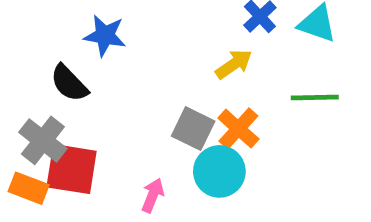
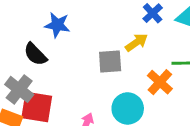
gray square: (193, 129) -> (110, 62), moved, turned -30
orange cross: (238, 129) -> (160, 82), moved

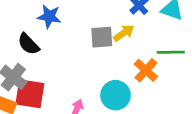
gray square: (110, 62) -> (102, 37), moved

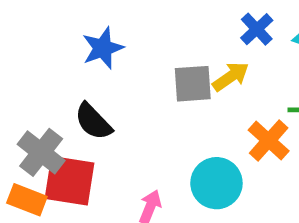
blue star: (49, 16) -> (103, 48), turned -30
black semicircle: (29, 44) -> (93, 122), moved

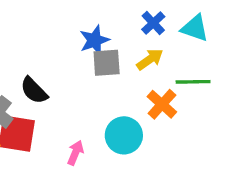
blue star: (103, 48) -> (94, 40), moved
yellow arrow: (231, 77) -> (150, 59), moved

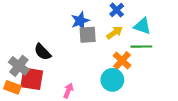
cyan triangle: (195, 28) -> (142, 26), moved
cyan circle: (124, 135) -> (112, 80), moved

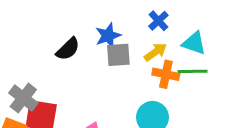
black semicircle: (42, 52) -> (68, 49), moved, turned -90
orange cross: (122, 61) -> (166, 74), moved, turned -30

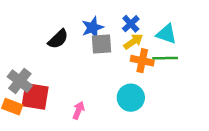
blue cross: (158, 21) -> (131, 24), moved

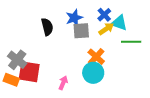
cyan triangle: (166, 34) -> (119, 23), moved
black semicircle: (58, 39) -> (47, 27), turned -60
orange cross: (142, 61) -> (96, 57), moved, turned 30
cyan circle: (131, 98) -> (93, 73), moved

